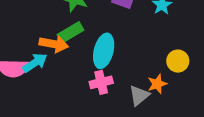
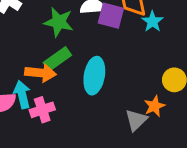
cyan arrow: (35, 63) -> (22, 94), turned -65
pink cross: (101, 82) -> (42, 110), moved

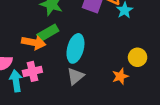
cyan arrow: (22, 94) -> (16, 81), moved
gray triangle: (136, 120) -> (76, 76), moved

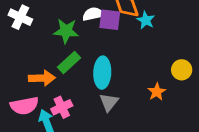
orange arrow: (34, 43) -> (42, 78), moved
yellow circle: (138, 57) -> (182, 70), moved

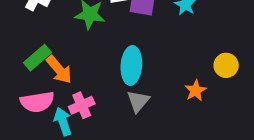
green rectangle: (69, 62) -> (37, 58), moved
orange arrow: (42, 78) -> (59, 70), turned 50

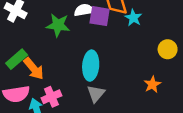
yellow circle: (226, 65) -> (168, 49), moved
orange star: (195, 91) -> (152, 84), moved

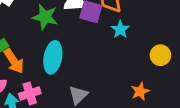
cyan star: (133, 18) -> (120, 29), moved
cyan ellipse: (91, 66) -> (53, 57), moved

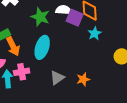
orange star: (140, 91) -> (83, 79), moved

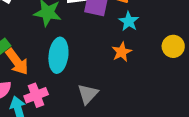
orange star: (83, 79) -> (122, 52), moved

